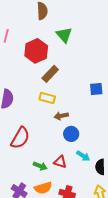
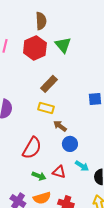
red hexagon: (36, 51) -> (35, 48), moved
brown arrow: (61, 116) -> (60, 126), turned 48
red semicircle: (20, 138) -> (32, 148), moved

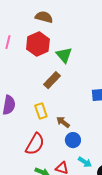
brown semicircle: (41, 21) -> (44, 17), turned -72
green triangle: (63, 45) -> (64, 55), moved
yellow rectangle: (46, 108) -> (41, 111), moved, turned 56

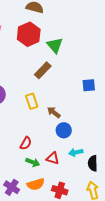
red semicircle: (35, 144) -> (26, 143), moved, size x0.6
cyan arrow: (85, 162) -> (76, 152), turned 136

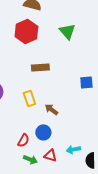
green triangle: (55, 45) -> (67, 31), moved
brown rectangle: (43, 70) -> (40, 67), turned 42
blue circle: (64, 130) -> (43, 132), moved

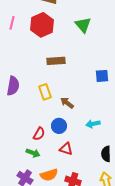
cyan arrow: (73, 149) -> (93, 124), moved
green arrow: (30, 159) -> (33, 153), moved

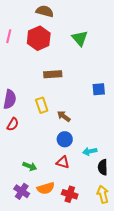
cyan arrow: (93, 124) -> (90, 151), moved
blue circle: (59, 126) -> (65, 139), moved
red semicircle: (39, 134) -> (13, 124), moved

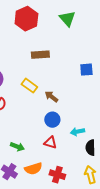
yellow rectangle: (42, 105) -> (29, 86), turned -35

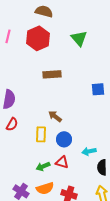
yellow rectangle: (29, 86) -> (41, 134), moved, turned 56
brown arrow: (51, 97) -> (55, 116), moved
green arrow: (17, 147) -> (43, 166), moved, turned 136

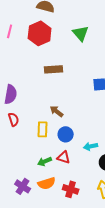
red semicircle: (12, 124) -> (14, 119), turned -48

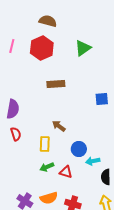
green triangle: (81, 33) -> (83, 48), turned 36
blue circle: (66, 134) -> (79, 149), moved
green arrow: (45, 161) -> (47, 167), moved

